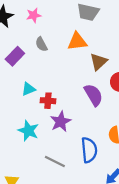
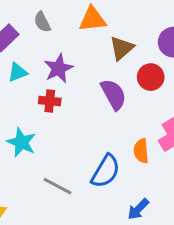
cyan triangle: (28, 89) -> (18, 72), moved
purple star: (61, 122) -> (59, 68), moved
blue semicircle: (89, 150) -> (106, 171), turned 35

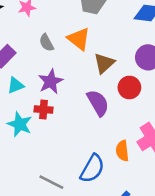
orange triangle: (92, 19) -> (79, 39), turned 45
gray semicircle: (42, 22) -> (46, 43), moved
cyan star: (21, 142) -> (20, 124), moved

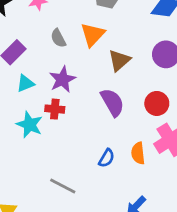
orange triangle: (79, 39) -> (93, 34), turned 35
red circle: (129, 87) -> (157, 103), moved
blue semicircle: (92, 169) -> (107, 158), moved, size x0.6

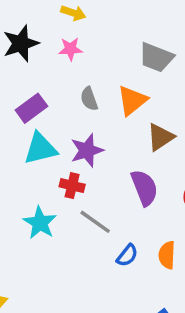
cyan triangle: (25, 83) -> (40, 149), size x1.5
cyan star: (30, 125) -> (40, 223), moved
gray line: (63, 186) -> (95, 222), moved

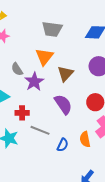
gray semicircle: (89, 99) -> (17, 69), moved
purple star: (87, 150) -> (34, 82), moved

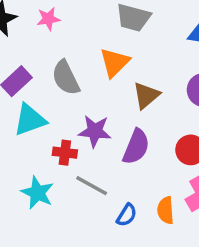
gray semicircle: (17, 69) -> (66, 78), size x1.5
purple star: (34, 82) -> (95, 131), moved, turned 30
purple semicircle: (63, 104) -> (136, 147), turned 50

